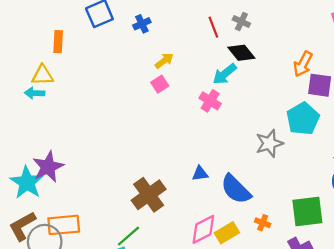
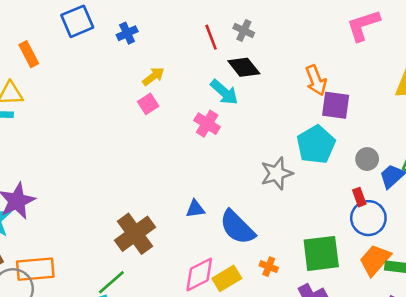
orange rectangle: (58, 42) -> (29, 54), turned -30
orange arrow: (303, 64) -> (316, 80), turned -50
cyan arrow: (225, 74) -> (224, 92), turned -100

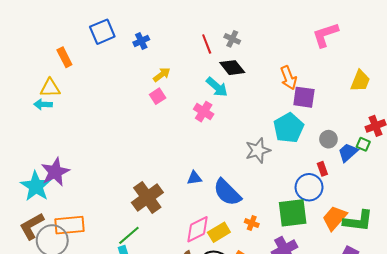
blue circle: (368, 218) -> (309, 187), moved

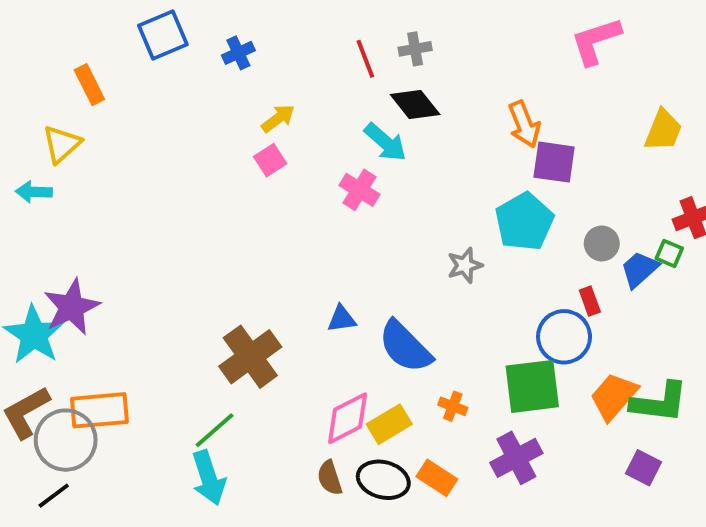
gray cross: (232, 39) -> (415, 49), turned -35
yellow triangle: (50, 88) -> (62, 144), turned -40
cyan arrow: (43, 104) -> (34, 192), moved
gray star: (258, 150) -> (465, 265), size x0.7

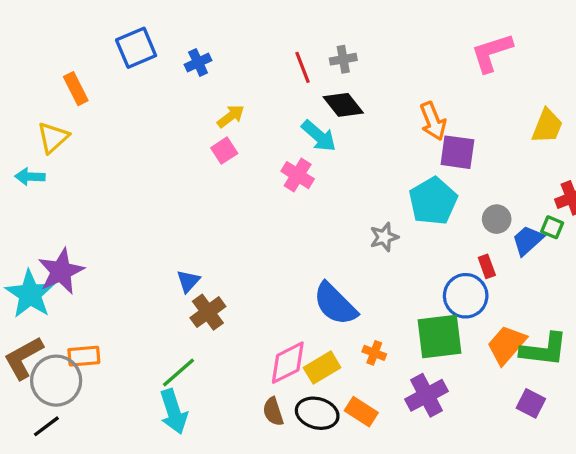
blue triangle: (342, 319) -> (188, 281), moved, turned -40
brown cross: (250, 357) -> (208, 312), size x0.7
orange rectangle: (99, 410) -> (84, 356), size x0.7

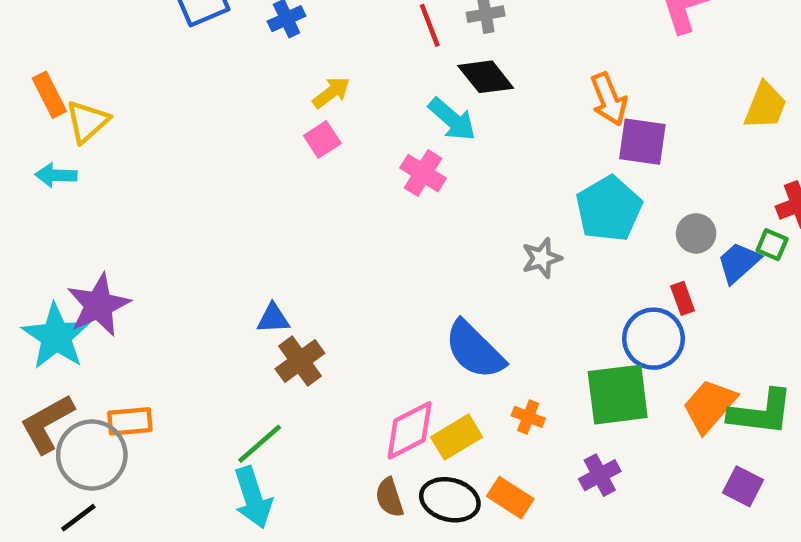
orange rectangle: (76, 89) -> (49, 95), moved
blue triangle: (188, 281) -> (273, 318), turned 45
purple cross: (426, 395) -> (600, 475), size x0.7

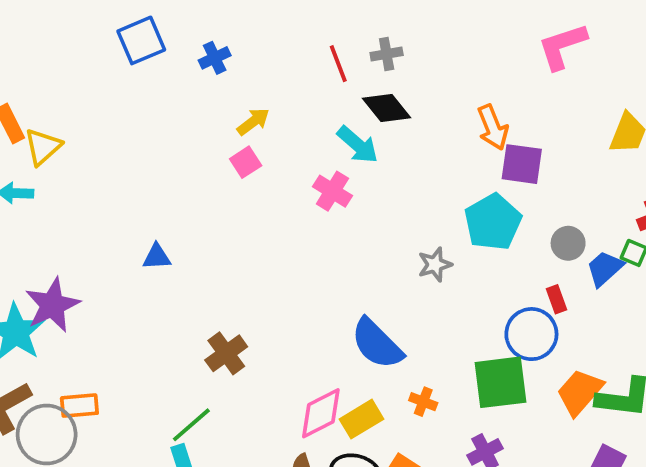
blue triangle: (273, 318) -> (157, 257), moved

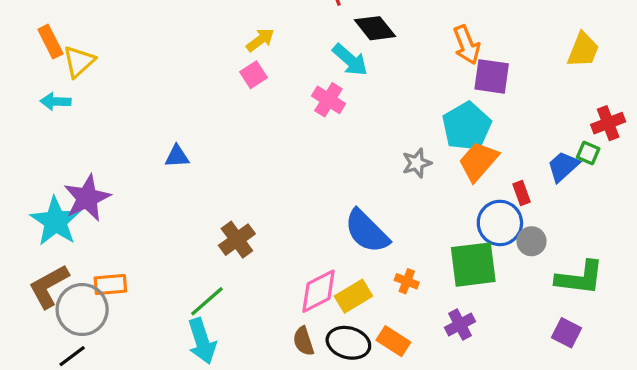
gray circle: (568, 243) -> (532, 241), moved
orange trapezoid: (580, 392) -> (478, 161), moved

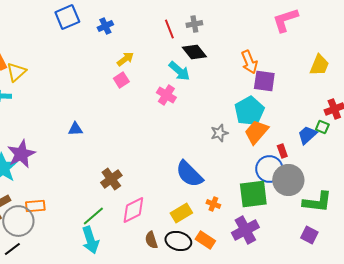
gray circle: (532, 241) -> (288, 180), size x1.8
pink diamond: (318, 291) -> (133, 210), moved
purple cross: (460, 324) -> (245, 230), size x1.5

